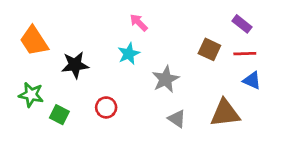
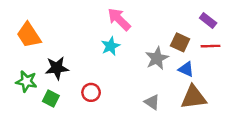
pink arrow: (139, 23) -> (119, 19), size x1.5
black star: (75, 65) -> (57, 68), moved
gray star: (166, 79) -> (157, 58), moved
blue triangle: (252, 81) -> (186, 69), moved

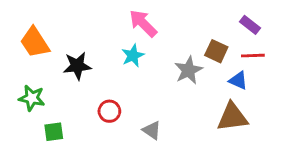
black star: (57, 68) -> (77, 66), moved
blue triangle: (186, 69) -> (238, 80), moved
green square: (51, 98) -> (54, 132), moved, turned -35
gray triangle: (152, 102) -> (152, 130), moved

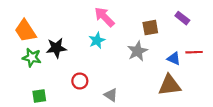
brown square: (216, 51) -> (150, 28), moved, turned -35
red line: (253, 56) -> (194, 52), moved
green star: (32, 98) -> (32, 58), moved

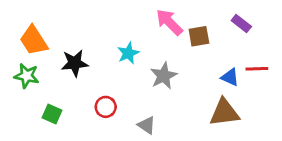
pink arrow: (104, 17) -> (169, 22), moved
gray star: (137, 51) -> (164, 76), moved
green star: (32, 58) -> (27, 76), moved
green square: (39, 96) -> (52, 114), moved, turned 32

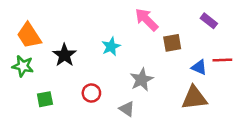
brown square: (199, 36) -> (172, 43), moved
black star: (75, 63) -> (64, 55), turned -30
gray star: (164, 76) -> (142, 80), moved
green square: (52, 114) -> (45, 99), turned -35

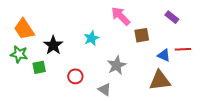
green square: (45, 99) -> (39, 67), moved

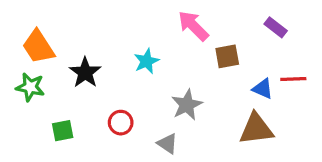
green square: (39, 67) -> (63, 131), moved

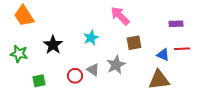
purple rectangle: (276, 27) -> (176, 24), moved, turned -40
orange trapezoid: (38, 47) -> (24, 16), moved
brown square: (227, 56) -> (134, 43), moved
gray triangle: (167, 144) -> (93, 70), moved

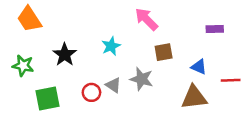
red line: (182, 49) -> (231, 80), moved
gray star: (116, 65) -> (142, 79), turned -30
green square: (39, 81) -> (48, 99), size x1.5

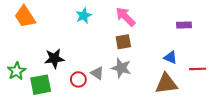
cyan star: (111, 46) -> (84, 16), moved
brown square: (164, 52) -> (123, 42), moved
black star: (65, 55) -> (54, 59), moved, turned 30
green star: (23, 66) -> (17, 71), moved, turned 30

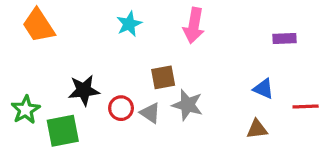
pink arrow: (125, 17) -> (194, 26), turned -125
brown square: (123, 42) -> (163, 77), moved
red circle: (78, 79) -> (121, 108), moved
brown triangle: (166, 84) -> (257, 129), size x0.6

